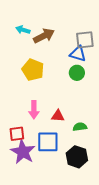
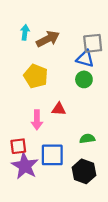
cyan arrow: (23, 30) -> (25, 32), turned 80
red triangle: (58, 116) -> (59, 109), moved

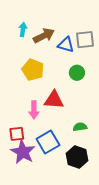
blue triangle: (85, 59) -> (66, 45), moved
red triangle: (59, 109) -> (54, 100), size x1.5
blue square: (52, 155) -> (48, 142), turned -30

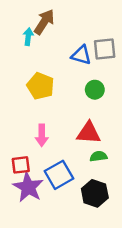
brown arrow: (44, 36) -> (44, 22), moved, turned -30
red triangle: (54, 100) -> (89, 133), moved

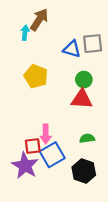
red triangle: (89, 133) -> (82, 99), moved
pink arrow: (42, 135) -> (46, 134), moved
red square: (21, 165) -> (33, 146), moved

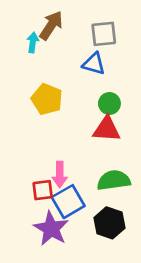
gray square: (93, 44) -> (104, 34), moved
green semicircle: (87, 138) -> (114, 180), size x1.6
purple star: (25, 166) -> (51, 229), moved

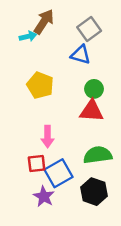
gray square: (104, 34) -> (89, 29), turned -30
cyan arrow: (33, 42) -> (28, 36), turned 70
pink arrow: (60, 175) -> (48, 137), moved
purple star: (51, 229) -> (44, 196), size x0.7

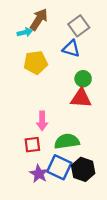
yellow pentagon: (40, 85) -> (36, 63), moved, turned -30
green semicircle: (98, 155) -> (67, 141), moved
blue square: (59, 173) -> (59, 167), moved, turned -35

